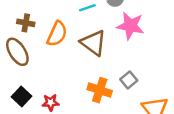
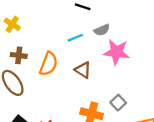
brown triangle: (93, 43) -> (83, 70), size x0.7

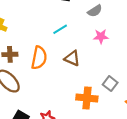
gray semicircle: (102, 30) -> (95, 11), moved
pink star: (116, 52) -> (101, 36), size x0.6

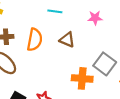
cyan line: (60, 29) -> (55, 11), turned 40
gray square: (110, 84) -> (105, 64), size x1.5

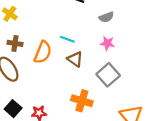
cyan line: (55, 11) -> (67, 39), moved
gray square: (105, 64) -> (108, 75), moved

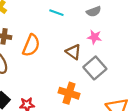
cyan line: (67, 39) -> (56, 13), moved
brown triangle: (75, 59) -> (73, 52), moved

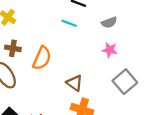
brown triangle: (73, 52) -> (75, 83), moved
gray square: (95, 68) -> (125, 82), moved

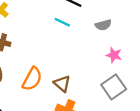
pink star: (110, 50) -> (114, 55), moved
orange semicircle: (42, 58) -> (32, 79), moved

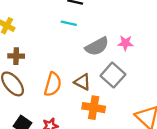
gray semicircle: (103, 25) -> (97, 46), moved, size x1.5
gray square: (114, 87) -> (113, 75), moved

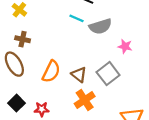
gray semicircle: (97, 46) -> (100, 26), moved
orange cross: (94, 108) -> (85, 100), turned 36

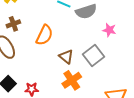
brown cross: (23, 39) -> (13, 24), turned -32
orange semicircle: (51, 71) -> (44, 35), moved

